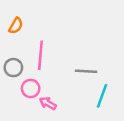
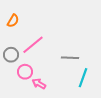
pink line: (40, 55) -> (33, 45), turned 45

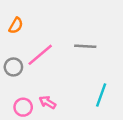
gray line: (70, 58) -> (85, 46), moved
pink circle: (25, 72) -> (23, 107), moved

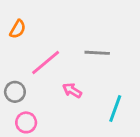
gray circle: (13, 67) -> (15, 92), moved
pink arrow: (47, 102) -> (72, 90), moved

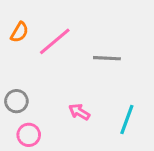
pink line: (46, 63) -> (55, 41), moved
pink arrow: (72, 90) -> (79, 112), moved

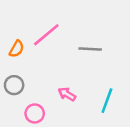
orange semicircle: (20, 32) -> (17, 49), moved
pink circle: (29, 135) -> (35, 113), moved

